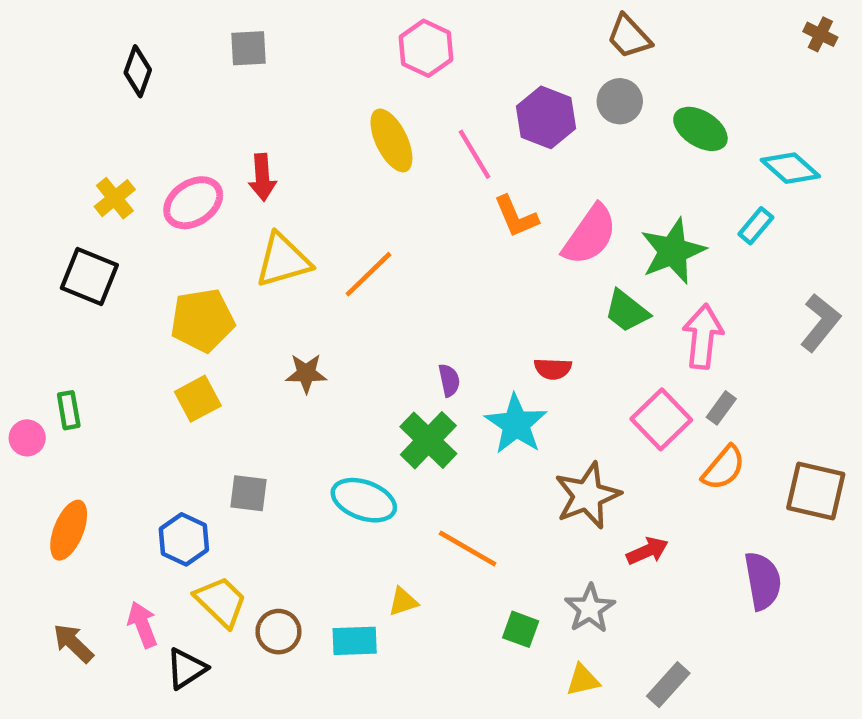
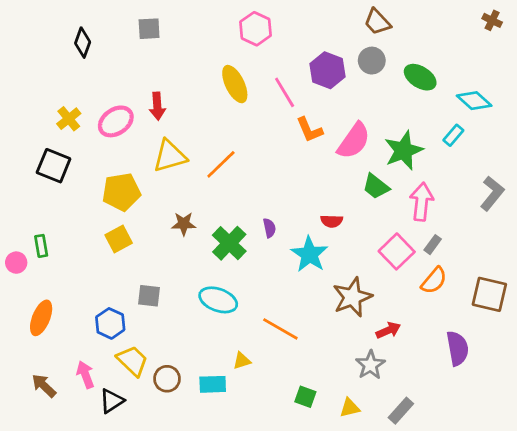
green cross: (428, 440) -> (229, 243), moved
gray star: (590, 609) -> (370, 365), moved
green square: (521, 629) -> (305, 397), moved

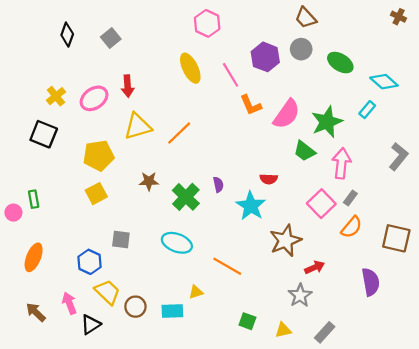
gray square: (149, 29) -> (111, 38), moved, turned -36

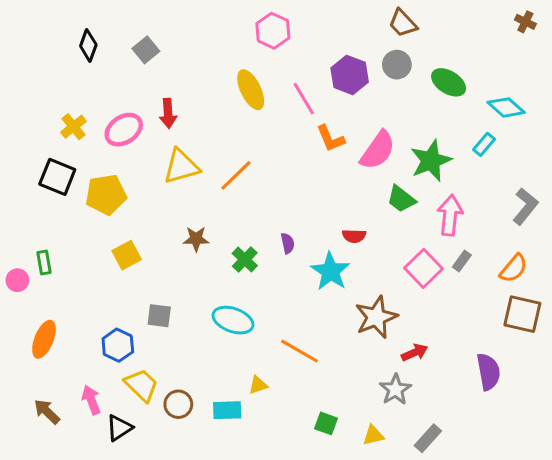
yellow pentagon: (99, 155) -> (106, 195), moved
green cross: (186, 197) -> (245, 260), size x0.7
orange semicircle: (352, 227) -> (514, 268), moved

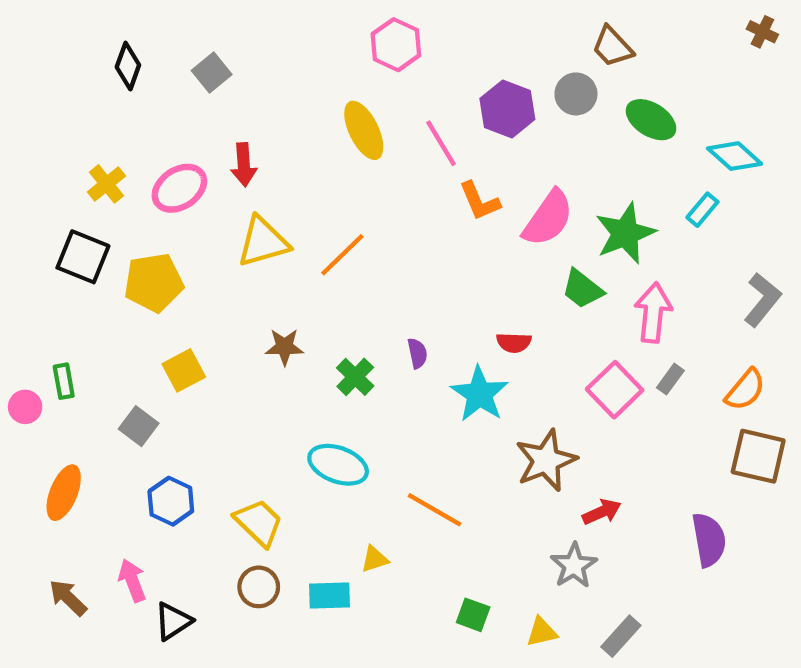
brown trapezoid: (403, 23) -> (612, 47), moved
gray square: (159, 316) -> (139, 426), moved, turned 30
yellow trapezoid: (141, 385) -> (259, 523), moved

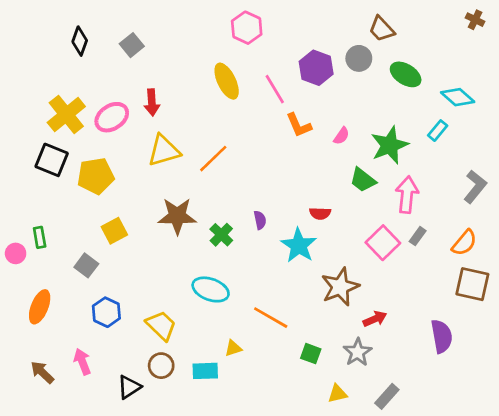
yellow cross: (107, 184) -> (66, 115), size x1.6
pink semicircle: (548, 218) -> (341, 136), size x0.5
brown star: (284, 347) -> (177, 216), size x1.6
green square: (473, 615) -> (311, 354), moved
black triangle: (173, 621) -> (129, 387), moved

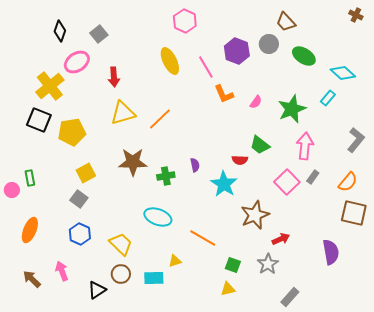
pink ellipse: (112, 117) -> (77, 62), moved
green trapezoid: (363, 180) -> (260, 145), moved
green cross: (221, 235) -> (166, 176), turned 36
gray square: (86, 265) -> (79, 199), moved
yellow triangle: (337, 394) -> (228, 289), moved

